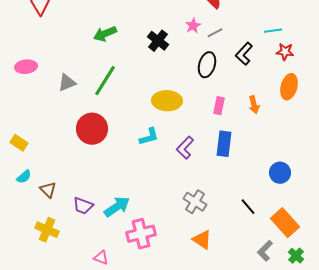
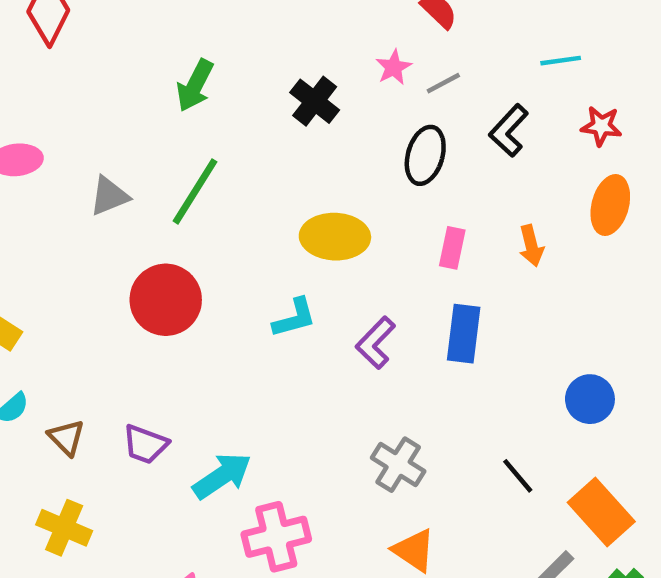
cyan line: (273, 31) -> (561, 61), moved
green arrow: (105, 34) -> (195, 85), turned -40
purple trapezoid: (83, 206) -> (145, 444), moved

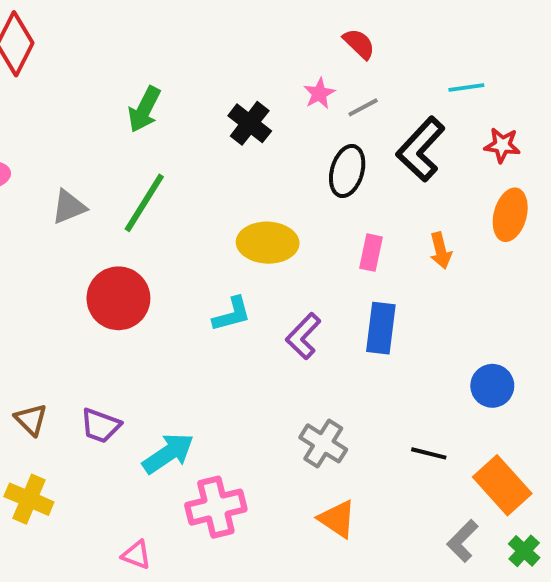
black L-shape: (509, 131) -> (421, 149), size x1.4
black line: (518, 476) -> (429, 453), turned -36

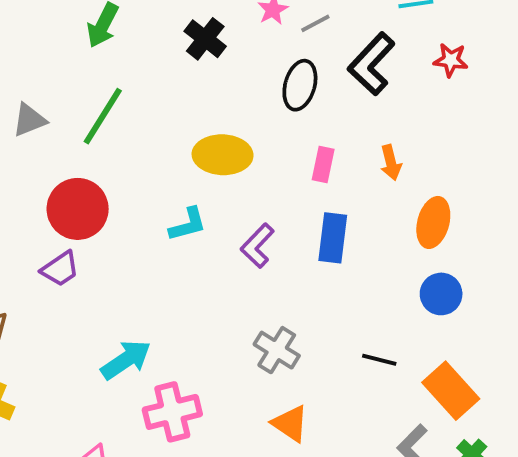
orange ellipse: (510, 215) -> (433, 222), moved
purple trapezoid: (101, 426) -> (60, 269), moved, turned -54

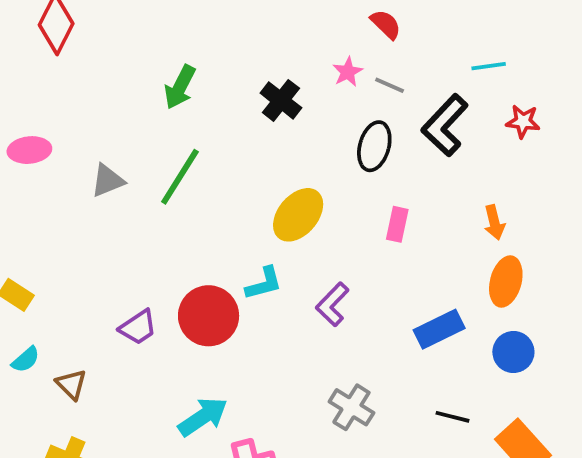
gray line: (315, 23) -> (390, 85), turned 52
yellow ellipse: (223, 155) -> (298, 215), turned -52
orange arrow: (391, 163) -> (494, 222), moved
red circle: (78, 209) -> (209, 316), moved
blue rectangle: (333, 238) -> (439, 329), moved, turned 57

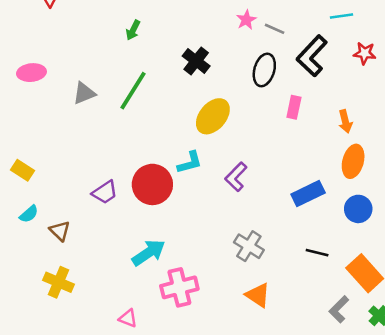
green arrow: (180, 87) -> (133, 30), size x0.7
black cross: (281, 100) -> (196, 61), moved
pink rectangle: (397, 224) -> (294, 107), moved

